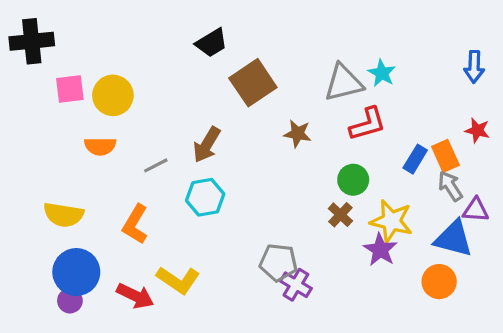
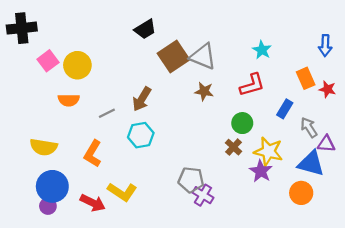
gray triangle: (344, 83) -> (203, 56), moved, turned 36
pink square: (70, 89) -> (48, 61), turned -30
orange rectangle: (445, 156) -> (306, 78), moved

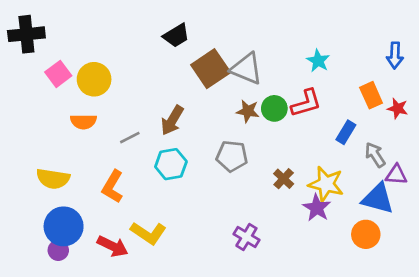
green circle: (242, 123) -> (274, 108), moved
gray pentagon: (191, 180) -> (232, 156), moved

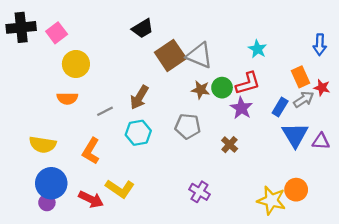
pink square: (58, 74) -> (57, 33), moved
gray arrow: (375, 155) -> (304, 99), moved, turned 90
yellow star: (326, 184) -> (271, 200), moved
blue triangle: (378, 199) -> (295, 135), moved, turned 44
purple star: (317, 208) -> (241, 108), moved

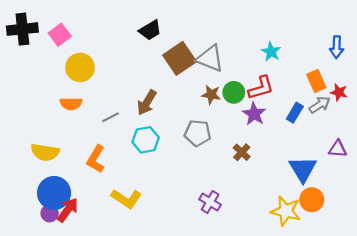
blue triangle: (295, 135) -> (303, 169), moved
red arrow: (91, 199) -> (68, 210), moved, turned -80

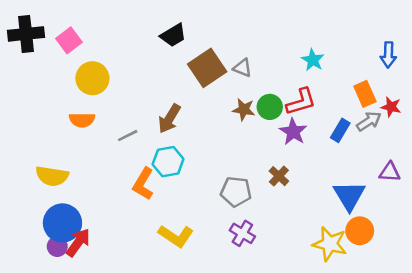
gray triangle: (210, 58) -> (242, 68), size x0.6
gray pentagon: (198, 133) -> (236, 192), moved
orange L-shape: (96, 159) -> (143, 184), moved
yellow L-shape: (126, 199) -> (176, 236), moved

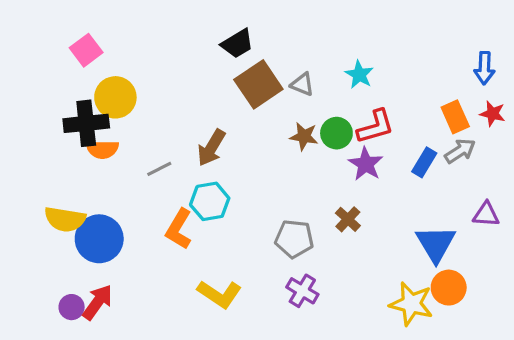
black cross: (26, 34) -> (86, 123), moved
black trapezoid: (173, 35) -> (237, 44), moved
cyan star: (313, 60) -> (359, 75), moved
red star: (391, 107) -> (493, 114), moved
blue circle: (62, 223) -> (99, 239), moved

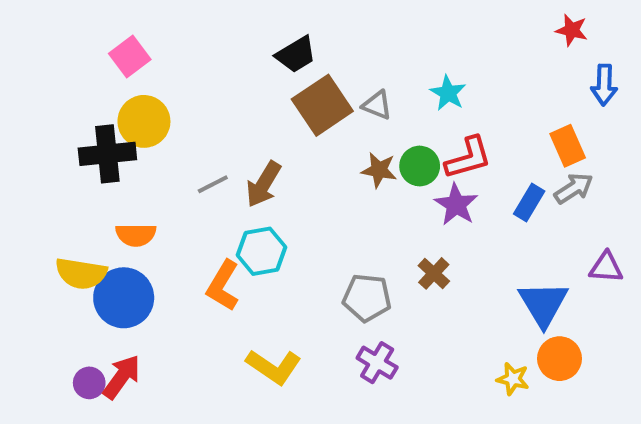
pink square: (86, 50) -> (130, 57), moved
red star: (493, 114) -> (572, 30), moved
orange semicircle: (102, 149) -> (136, 235), moved
gray line: (159, 169) -> (213, 184), moved
yellow star: (411, 304) -> (513, 379), size x0.6

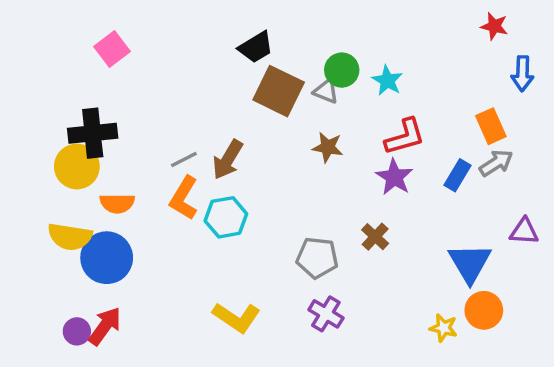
brown square: (322, 105) -> (279, 91), turned -30
yellow circle: (144, 121) -> (77, 167), moved
green circle: (420, 166) -> (342, 70), moved
orange L-shape: (223, 286) -> (184, 198), moved

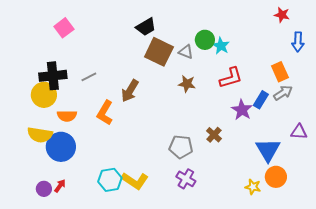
green circle: (342, 70) -> (205, 40), moved
gray line: (184, 159) -> (89, 77), moved
purple star: (394, 177) -> (242, 110), moved
cyan hexagon: (226, 217) -> (110, 180), moved
red arrow: (105, 326) -> (60, 186), size x0.6

